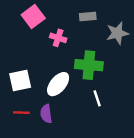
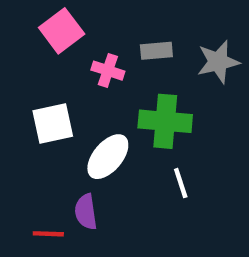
gray rectangle: (88, 17) -> (156, 51), moved
white square: (20, 81) -> (53, 124), moved
red line: (21, 113) -> (48, 234), moved

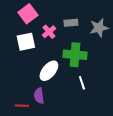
pink cross: (108, 71) -> (49, 32), turned 32
white square: (53, 124) -> (26, 42), moved

